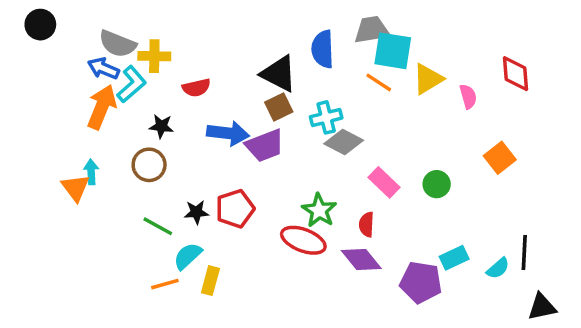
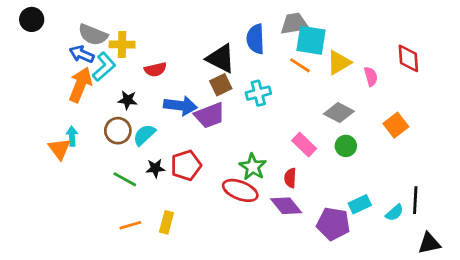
gray diamond: (344, 142) -> (339, 113), moved
cyan semicircle: (188, 256) -> (144, 135), moved

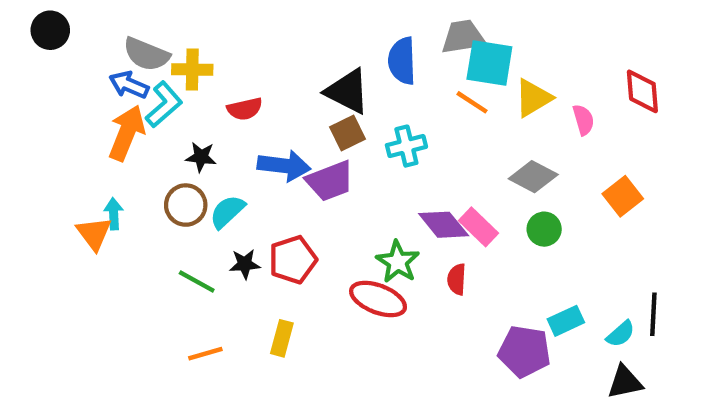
purple diamond: (286, 206) -> (444, 225), moved
yellow rectangle: (167, 222) -> (282, 338), moved
black triangle: (429, 243) -> (625, 382), moved

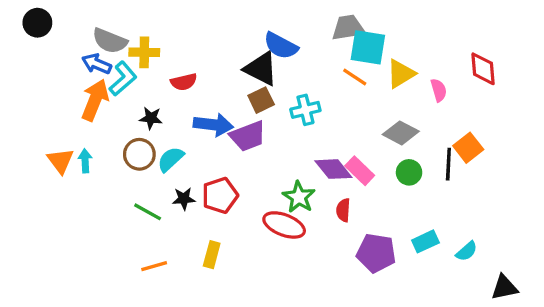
blue semicircle: (402, 61) -> (281, 46), moved, turned -60
orange triangle: (94, 233) -> (60, 161), moved
black line: (653, 314) -> (448, 164), moved
purple pentagon: (524, 351) -> (376, 253), moved
black triangle: (625, 382) -> (504, 287), moved

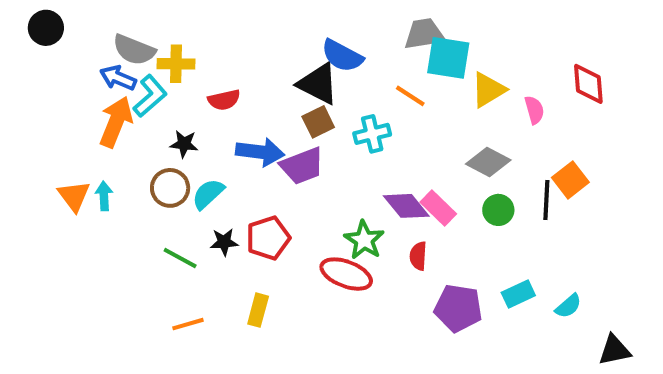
orange line: (355, 77) -> (410, 96), moved

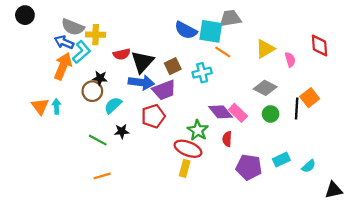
cyan square: (448, 58) -> (211, 31), moved
black triangle: (318, 84) -> (142, 62), moved, turned 45
brown circle: (170, 188) -> (92, 91), moved
red pentagon: (268, 238) -> (153, 116), moved
yellow rectangle: (258, 310) -> (185, 168), moved

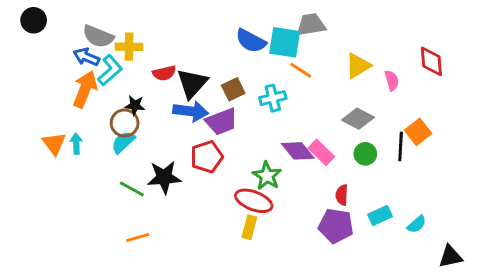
cyan semicircle: (113, 105) -> (123, 142), moved
black star: (122, 131) -> (164, 177), size x1.6
red semicircle: (227, 139) -> (342, 195), moved

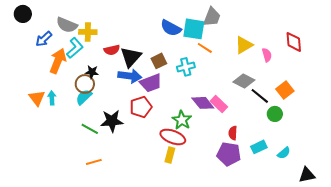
gray trapezoid: (311, 25) -> (212, 17), turned 120
blue arrow: (86, 57) -> (44, 39), moved, turned -66
black line: (401, 146) -> (260, 96), moved, turned -54
green circle: (365, 154) -> (275, 114), moved

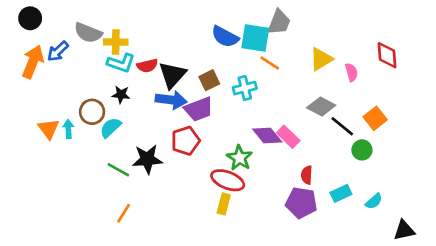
cyan L-shape: (75, 48) -> (121, 63), moved, turned 60
orange arrow: (58, 61) -> (33, 62), moved
brown circle: (85, 84) -> (92, 112), moved
orange line: (94, 162) -> (124, 213), turned -42

